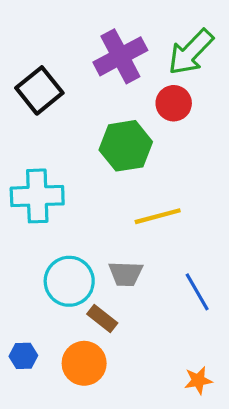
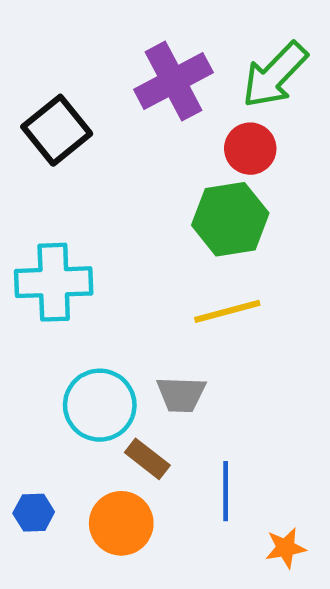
green hexagon: (126, 146) -> (230, 219), moved
blue line: (197, 292) -> (226, 491), moved, turned 30

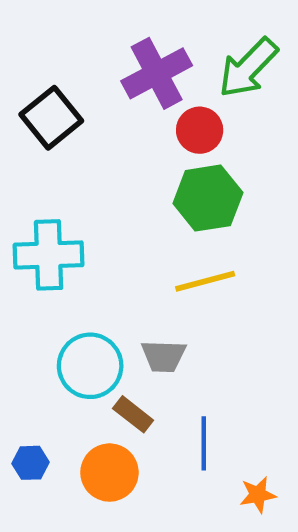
red circle: (250, 149) -> (200, 130), moved

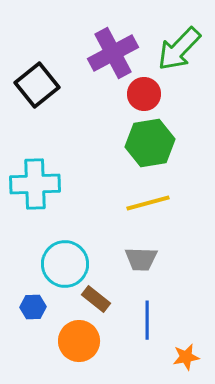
gray trapezoid: (164, 356) -> (141, 259), moved
blue hexagon: (30, 463) -> (33, 307), moved

